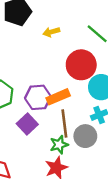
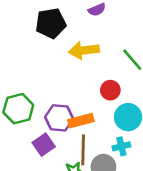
yellow arrow: (51, 32) -> (84, 50), size x1.6
red circle: (81, 65) -> (110, 90), size x0.6

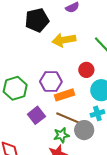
purple hexagon: (59, 118) -> (51, 82), moved
brown line: (83, 150) -> (68, 118), turned -65

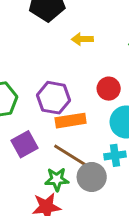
yellow arrow: (64, 40) -> (82, 39), size x0.6

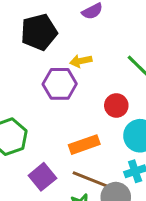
purple hexagon: (53, 98) -> (60, 84), moved

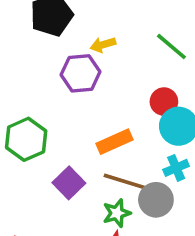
red circle: (116, 105) -> (164, 102), moved

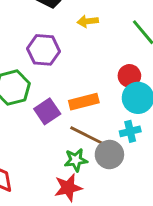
purple hexagon: (80, 73) -> (44, 50), moved
purple square: (69, 183) -> (47, 111), moved

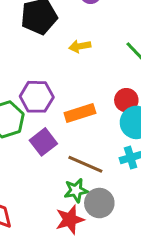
purple hexagon: (44, 50) -> (37, 97), moved
orange rectangle: (84, 102) -> (80, 113), moved
gray circle: (109, 155) -> (99, 203), moved

